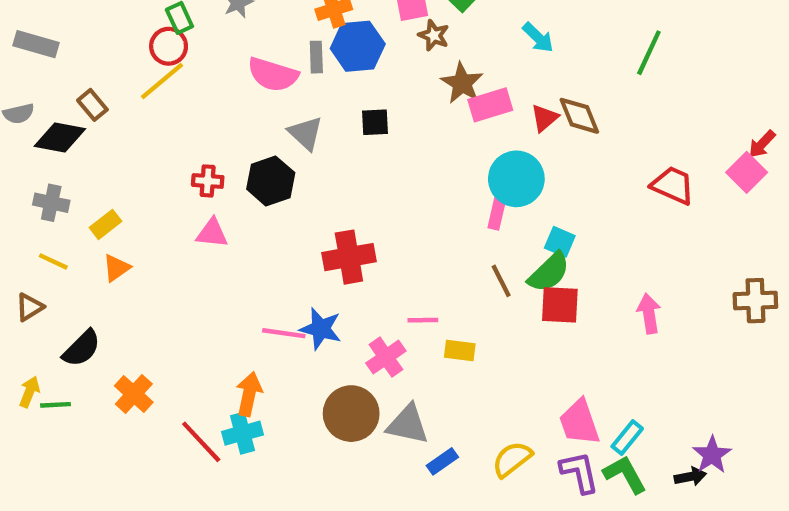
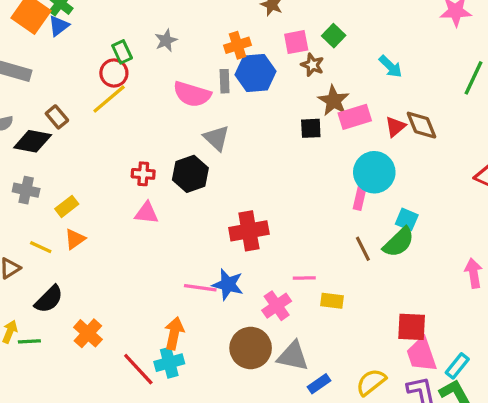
black square: (375, 122) -> (311, 128), moved
yellow line: (53, 261) -> (41, 247), moved
red square: (560, 305) -> (412, 327), moved

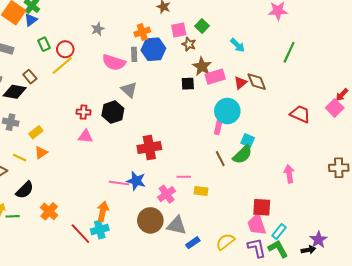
green rectangle: (122, 52) -> (44, 44), moved
red square: (412, 327) -> (262, 207), moved

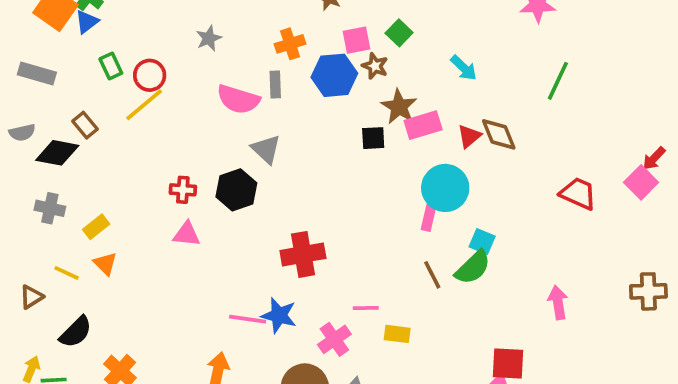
blue hexagon: (153, 49) -> (334, 75), moved
orange triangle: (41, 153) -> (105, 264), turned -40

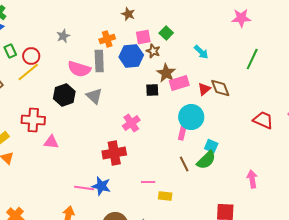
gray rectangle: (275, 85) -> (99, 61), size x1.5
red cross: (183, 190) -> (33, 120), moved, size x1.6
black hexagon: (236, 190) -> (64, 95), moved
pink cross: (334, 339) -> (131, 123), moved

